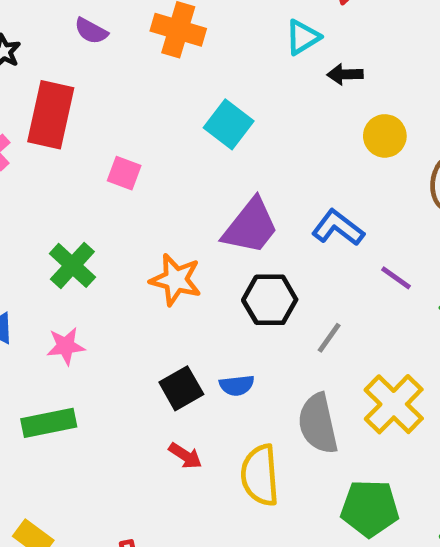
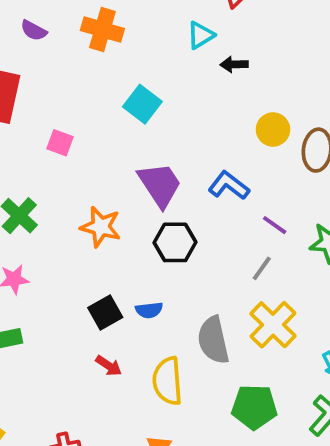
yellow circle: (385, 136) -> (273, 130), moved
purple trapezoid: (251, 226) -> (160, 185), turned -72
gray line: (329, 338) -> (262, 268), moved

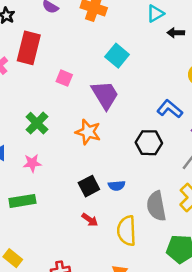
purple trapezoid: (160, 185) -> (105, 95), moved
black hexagon: (175, 242) -> (149, 143), moved

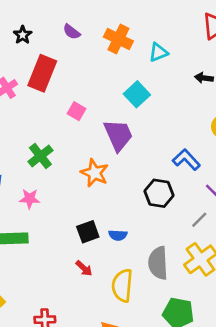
cyan triangle: (155, 14) -> (158, 52), moved

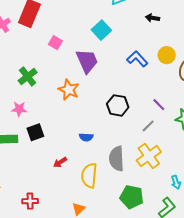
blue L-shape: (186, 160) -> (137, 59), moved
black square: (88, 232) -> (35, 132), moved
red arrow: (84, 268) -> (60, 162), turned 104

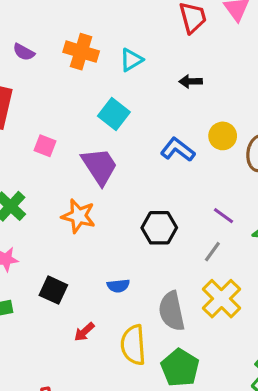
black square: (35, 132) -> (53, 290), moved, turned -36
green pentagon: (132, 197) -> (180, 368), moved, turned 30

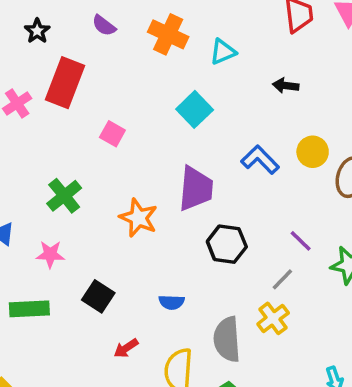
purple trapezoid: (99, 166) -> (196, 189), moved, turned 30
yellow cross: (222, 299) -> (273, 318), moved, size x0.7

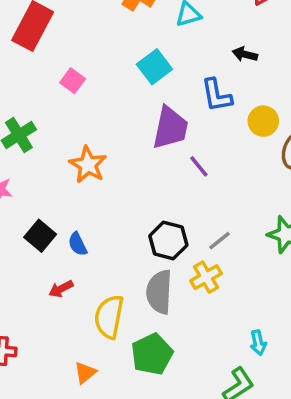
blue L-shape: (260, 160) -> (217, 95), moved, turned -153
purple trapezoid: (196, 189) -> (170, 128), moved
purple line: (301, 241) -> (199, 166), moved
black hexagon: (227, 244) -> (168, 240), moved
blue semicircle: (172, 302) -> (78, 244), moved, turned 55

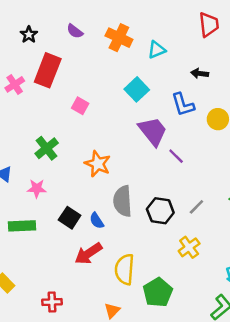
purple trapezoid: (170, 128) -> (153, 131), turned -44
yellow cross: (206, 277) -> (189, 247), moved
red arrow: (61, 289) -> (88, 253), size x1.6
gray semicircle: (159, 292) -> (123, 201), moved

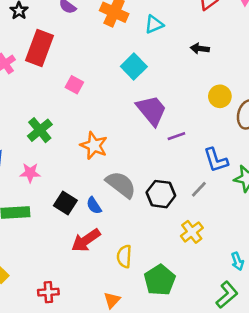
blue L-shape: (183, 105) -> (216, 160), moved
purple line: (176, 156) -> (176, 136), turned -63
gray semicircle: (123, 201) -> (121, 185), turned 132
yellow semicircle: (125, 269) -> (124, 256), size x0.7

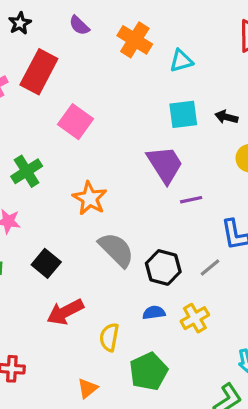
black arrow: (200, 49) -> (226, 117), moved
cyan square: (134, 66) -> (183, 114), moved, turned 30
pink square: (74, 85) -> (76, 122), size x1.5
blue semicircle: (94, 206) -> (154, 313), moved, turned 108

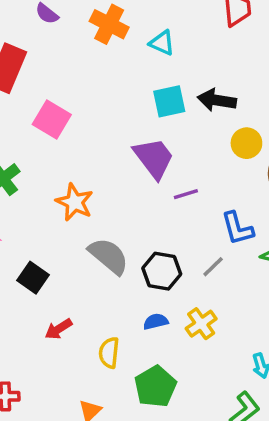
cyan triangle: (181, 61) -> (162, 43), turned 45
black arrow: (226, 117) -> (217, 100), size x1.5
red arrow: (65, 312) -> (58, 329), size x0.7

